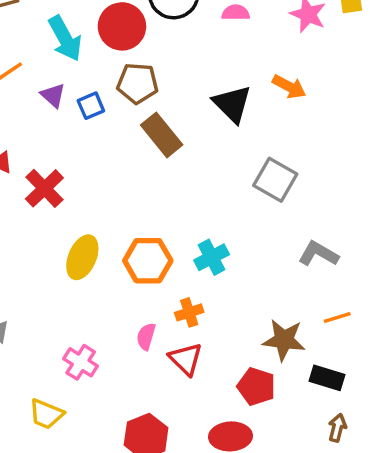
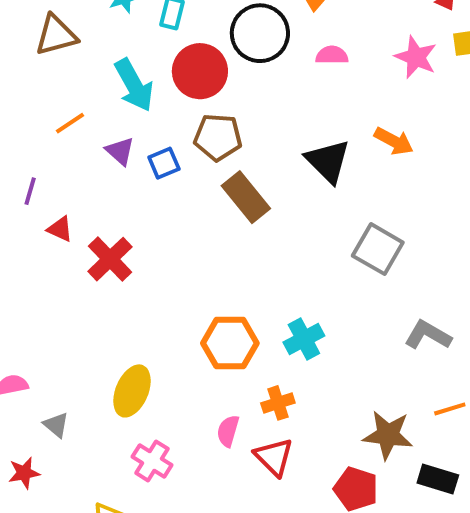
yellow ellipse: (82, 257) -> (132, 391), moved

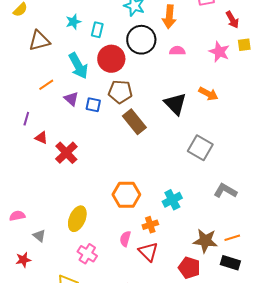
blue square: (164, 163) -> (93, 105), turned 35
cyan cross: (304, 339) -> (172, 200), moved
orange line: (450, 409) -> (232, 238), moved

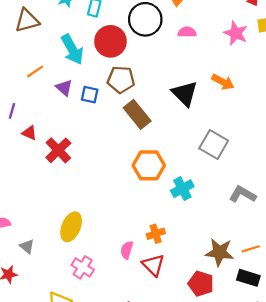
orange hexagon: (126, 195) -> (149, 165), moved
cyan cross: (172, 200) -> (182, 189), moved

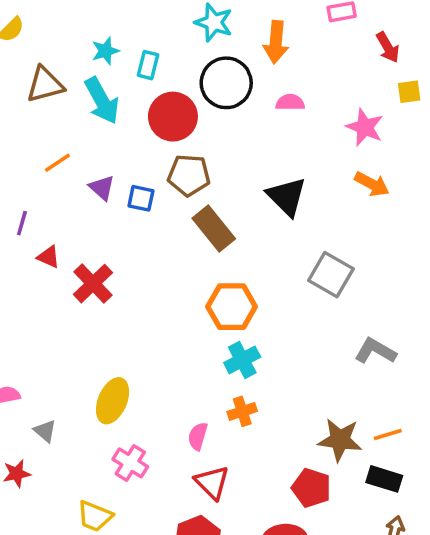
pink star: (236, 33) -> (365, 127), moved
cyan arrow: (72, 49) -> (102, 101), moved
orange arrow: (223, 82) -> (372, 184), moved
cyan cross: (182, 189) -> (242, 360), moved
red triangle: (153, 265) -> (212, 482), moved

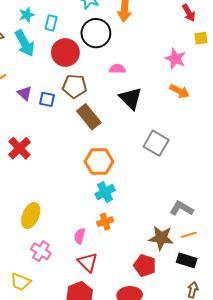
pink semicircle: (290, 102) -> (117, 69), moved
gray L-shape: (375, 351) -> (182, 208), moved

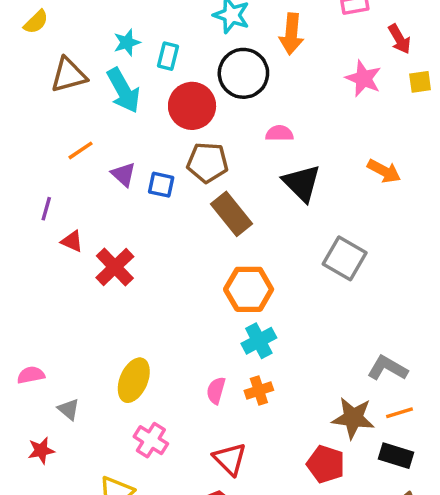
pink star: (175, 59) -> (363, 78), moved
pink semicircle: (80, 236) -> (216, 390), moved

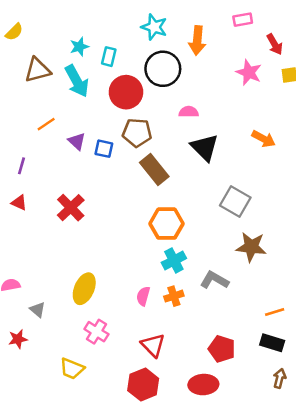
red triangle: (72, 241) -> (19, 203), moved
gray L-shape: (387, 368) -> (214, 280), moved
brown star: (353, 418) -> (251, 247), moved

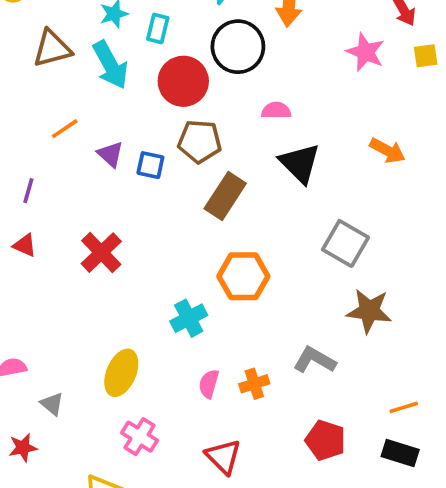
brown rectangle: (154, 170) -> (225, 196), turned 72
cyan cross: (174, 260) -> (189, 318), moved
red pentagon: (222, 349) -> (325, 440), moved

